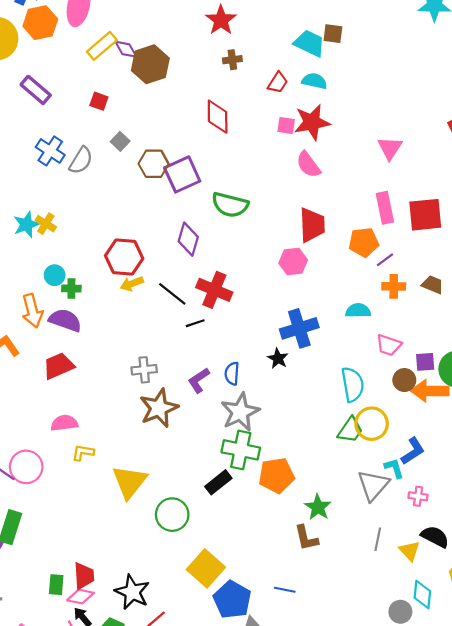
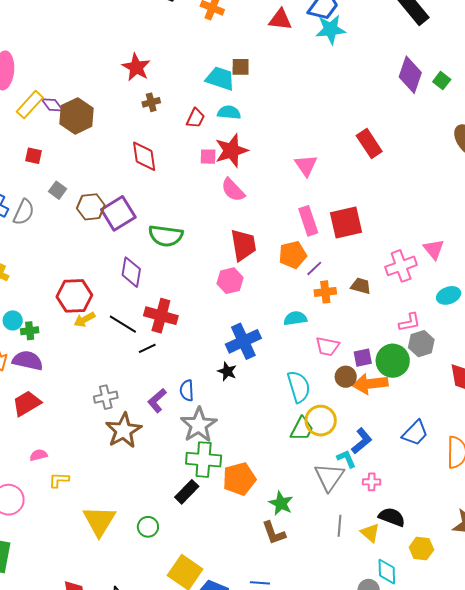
pink semicircle: (64, 423) -> (38, 455), size x0.7
yellow triangle: (130, 482) -> (99, 521), moved
green circle: (172, 515) -> (148, 527), size x0.7

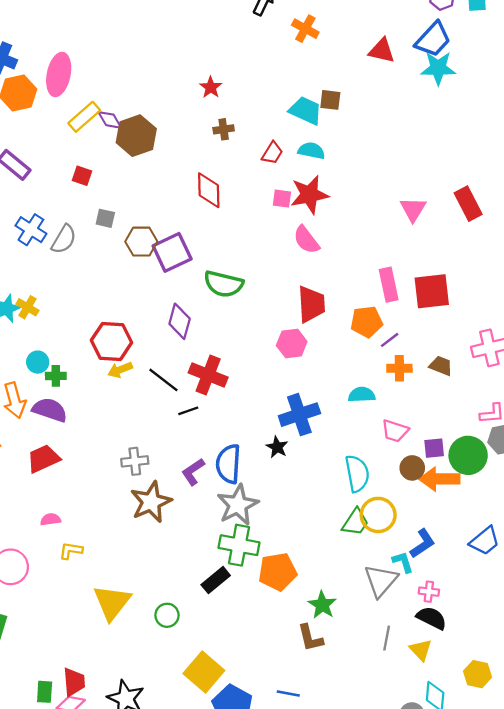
red star: (136, 67) -> (211, 87), size x0.7
pink triangle: (306, 165) -> (413, 209), moved
gray square: (58, 190) -> (105, 218), turned -30
blue semicircle: (187, 390) -> (228, 464), size x1.6
black semicircle: (392, 517) -> (432, 618), moved

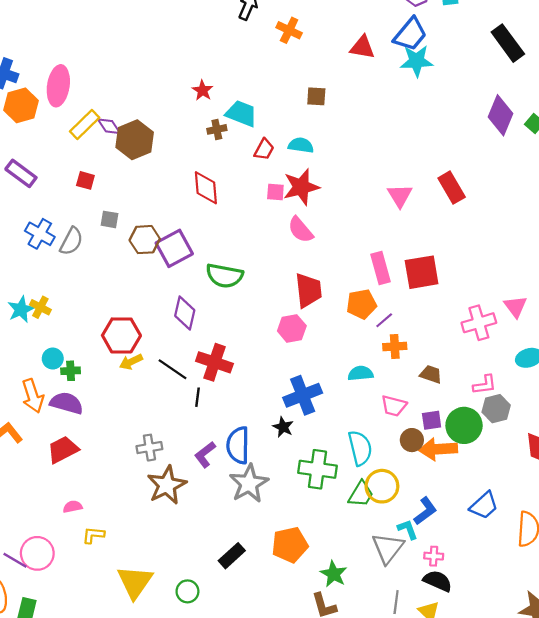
cyan trapezoid: (306, 111) -> (241, 114), moved
brown trapezoid: (441, 366) -> (431, 374), moved
black line: (188, 411) -> (198, 397), turned -60
green cross: (239, 545) -> (318, 469), moved

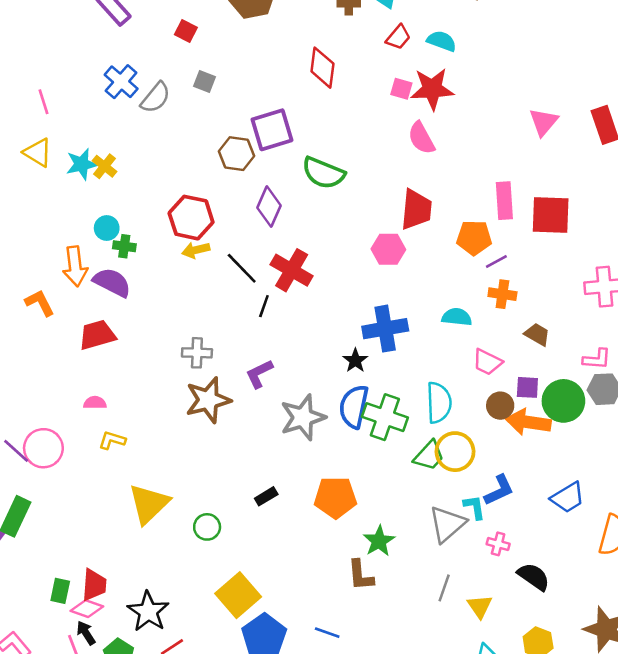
brown hexagon: (145, 240) -> (237, 154), moved
blue semicircle: (238, 445) -> (354, 407), moved
black rectangle: (232, 556) -> (266, 496), size x0.7
black semicircle: (438, 581) -> (534, 577), moved

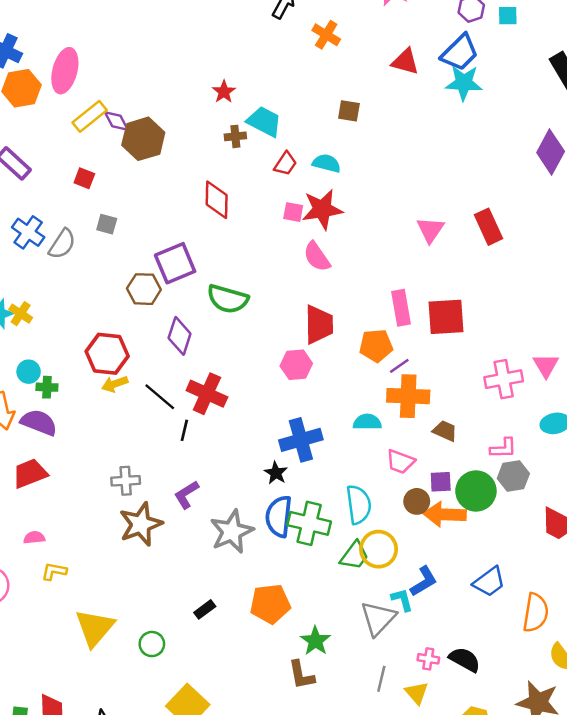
orange cross: (502, 294) -> (408, 396), size x1.6
pink cross: (498, 544) -> (428, 659), moved

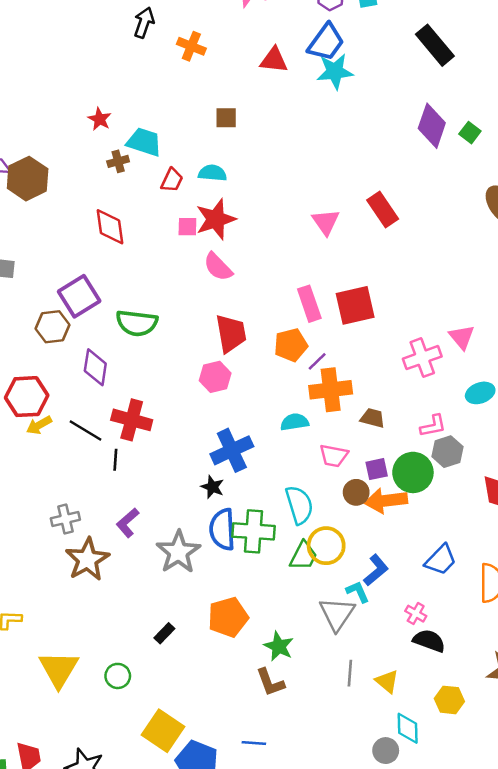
pink cross: (428, 659) -> (416, 614), moved, turned 30

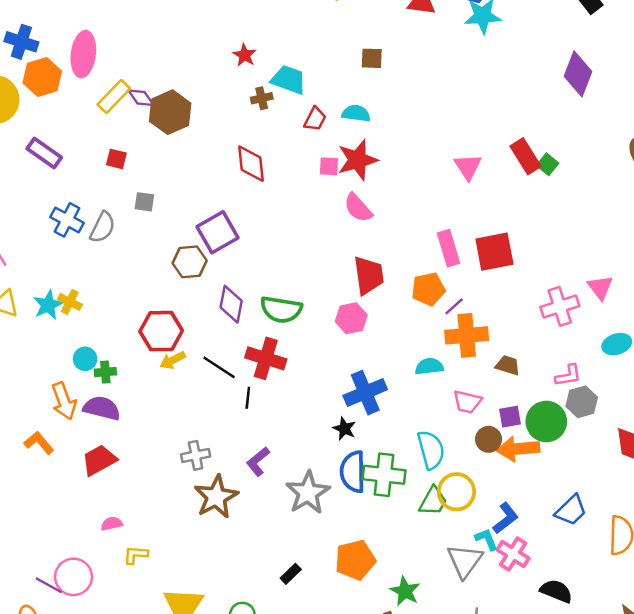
green square: (470, 133) -> (548, 164), moved
green semicircle: (137, 323) -> (281, 309), moved
pink cross: (416, 614) -> (513, 554), moved, size x1.5

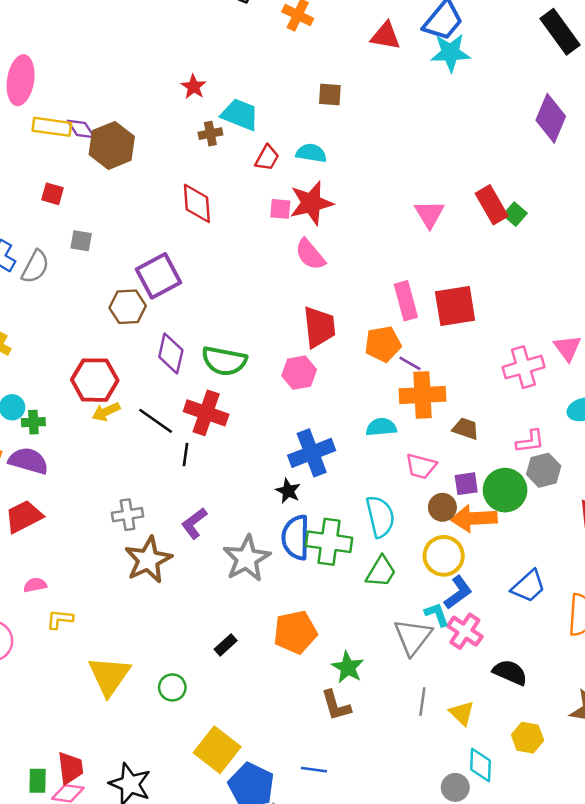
yellow rectangle: (114, 97) -> (52, 127), turned 52
purple line: (454, 306) -> (410, 363), turned 70
yellow circle: (456, 492) -> (444, 556), moved

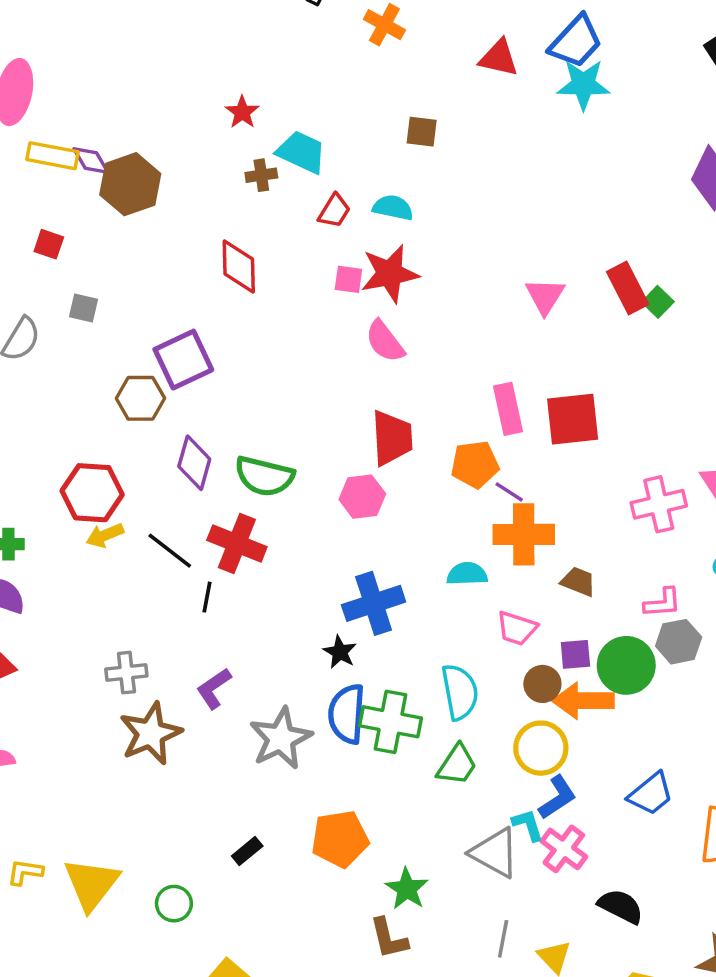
yellow L-shape: (60, 619) -> (25, 872), moved
gray triangle: (413, 637) -> (495, 853), turned -42

